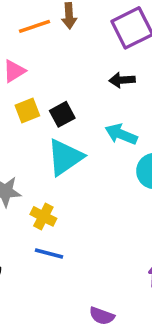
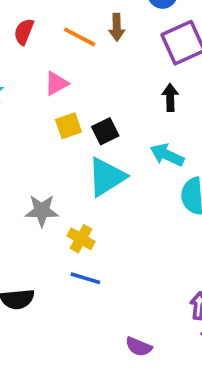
orange line: (35, 26) -> (80, 37), turned 44
black arrow: (122, 80) -> (170, 97), turned 90

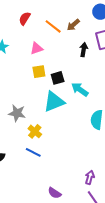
brown arrow: (117, 27) -> (73, 25), turned 40
black arrow: (170, 97) -> (84, 50), moved
cyan arrow: (167, 155) -> (80, 89), moved

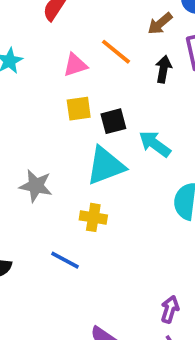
brown arrow: (73, 25) -> (160, 24), moved
orange line: (53, 26) -> (116, 52), moved
yellow cross: (35, 131) -> (93, 217), moved, turned -32

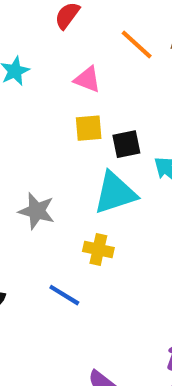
orange line: (116, 52) -> (137, 45), moved
pink triangle: (75, 65) -> (87, 79), turned 36

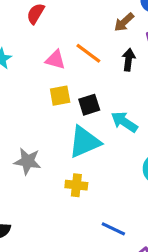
orange line: (137, 45) -> (88, 53), moved
blue line: (64, 295) -> (113, 229), moved

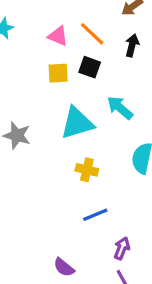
black square: (89, 105) -> (90, 67), moved, turned 30
yellow cross: (76, 185) -> (87, 170), moved
blue line: (113, 229) -> (95, 215), turned -55

